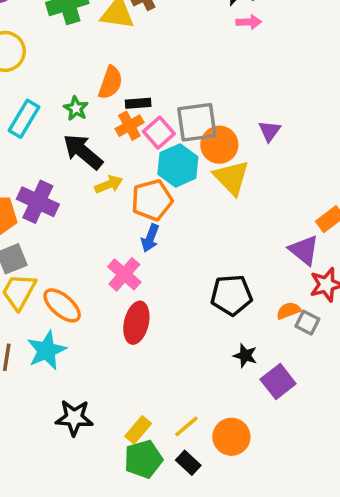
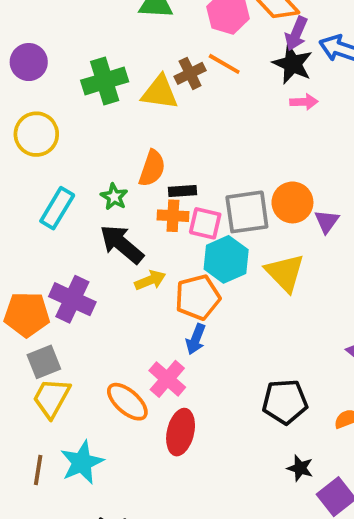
orange cross: (129, 126) -> (173, 216), turned 32
pink square: (159, 133) -> (205, 223), turned -36
orange circle: (219, 145) -> (292, 202), moved
orange ellipse: (62, 305) -> (127, 402), moved

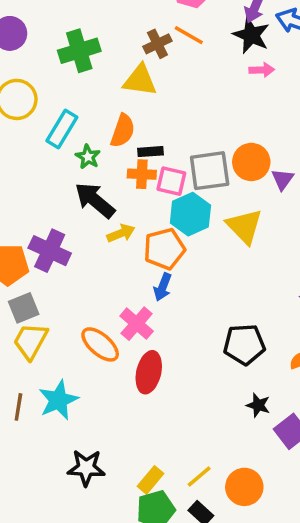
yellow triangle: (160, 92) -> (140, 80), moved
cyan rectangle: (57, 208) -> (62, 129), moved

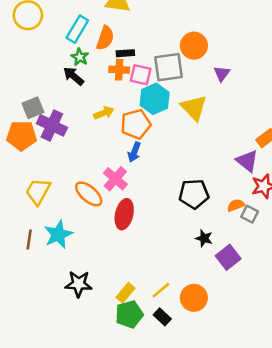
cyan rectangle: (62, 129) -> (77, 29), moved
orange circle: (251, 162) -> (194, 46), moved
black arrow: (95, 200) -> (73, 76), moved, size x0.7
gray square: (24, 308) -> (33, 108), moved

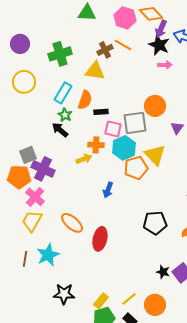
orange cross: (119, 70) -> (96, 145), moved
orange pentagon: (136, 124) -> (136, 168), moved
pink cross: (115, 179) -> (35, 197), moved
black star: (204, 238) -> (163, 272), moved

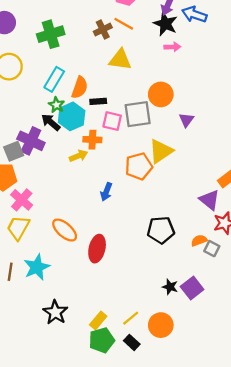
yellow triangle: (95, 71) -> (120, 60), moved
cyan hexagon: (124, 148) -> (72, 116), moved
yellow triangle: (155, 155) -> (161, 151), turned 40
purple cross: (43, 169) -> (31, 141), moved
black star: (64, 294) -> (55, 312), turned 30

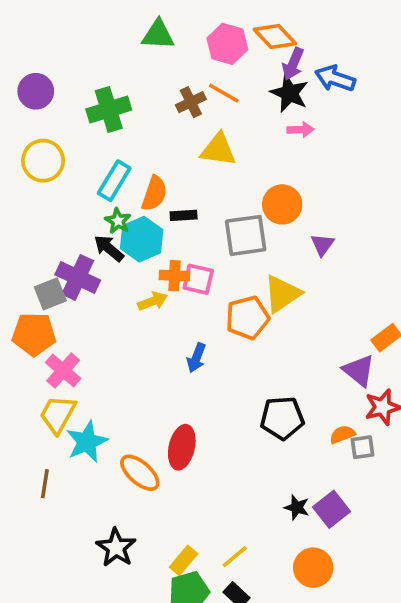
pink square: (112, 121) -> (198, 279), moved
orange ellipse: (65, 230) -> (140, 473), moved
gray square: (212, 249) -> (362, 447), turned -35
cyan star: (37, 267) -> (87, 442), moved
orange circle: (161, 325) -> (313, 568), moved

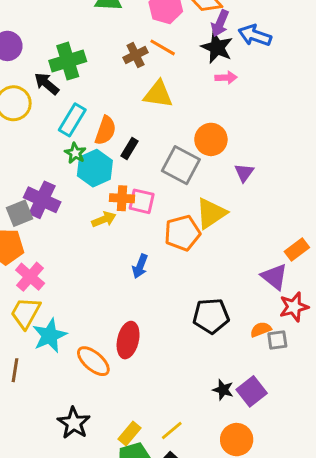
black rectangle: (184, 215) -> (130, 149), turned -55
gray square: (246, 235) -> (181, 165), turned 36
black arrow: (109, 248) -> (47, 84), moved

